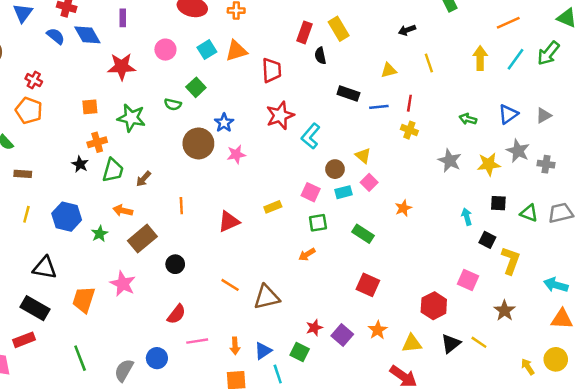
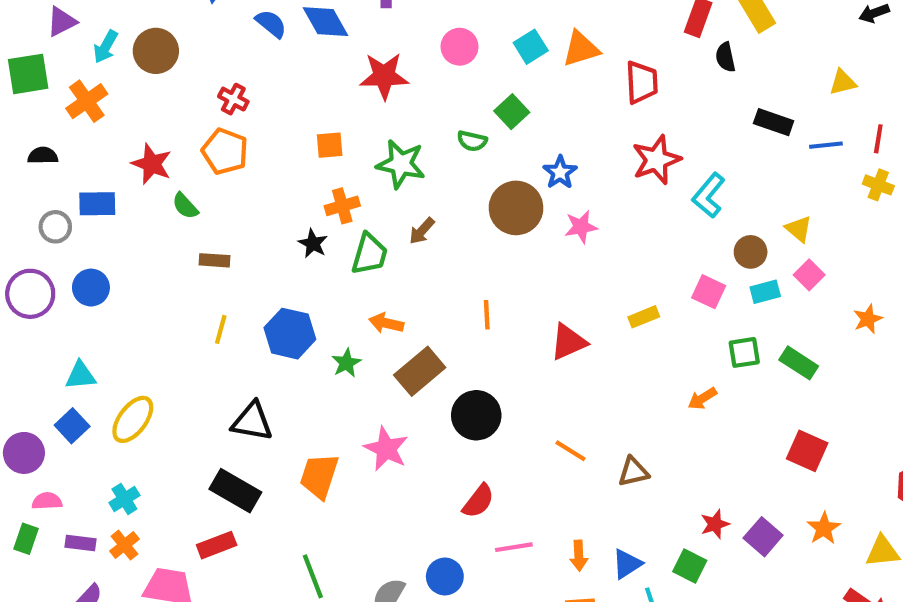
brown arrow: (144, 179) -> (422, 231), moved
green square: (318, 223) -> (744, 352), moved
black circle: (175, 264) -> (476, 415), size x1.5
brown triangle: (267, 297) -> (633, 472), size x0.7

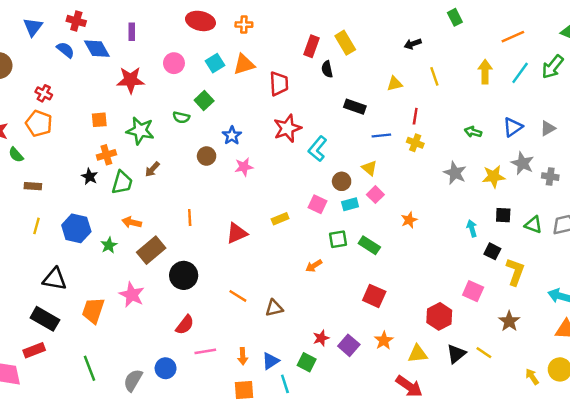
blue line: (826, 145) -> (381, 136), moved
brown circle: (516, 208) -> (207, 156), size x0.6

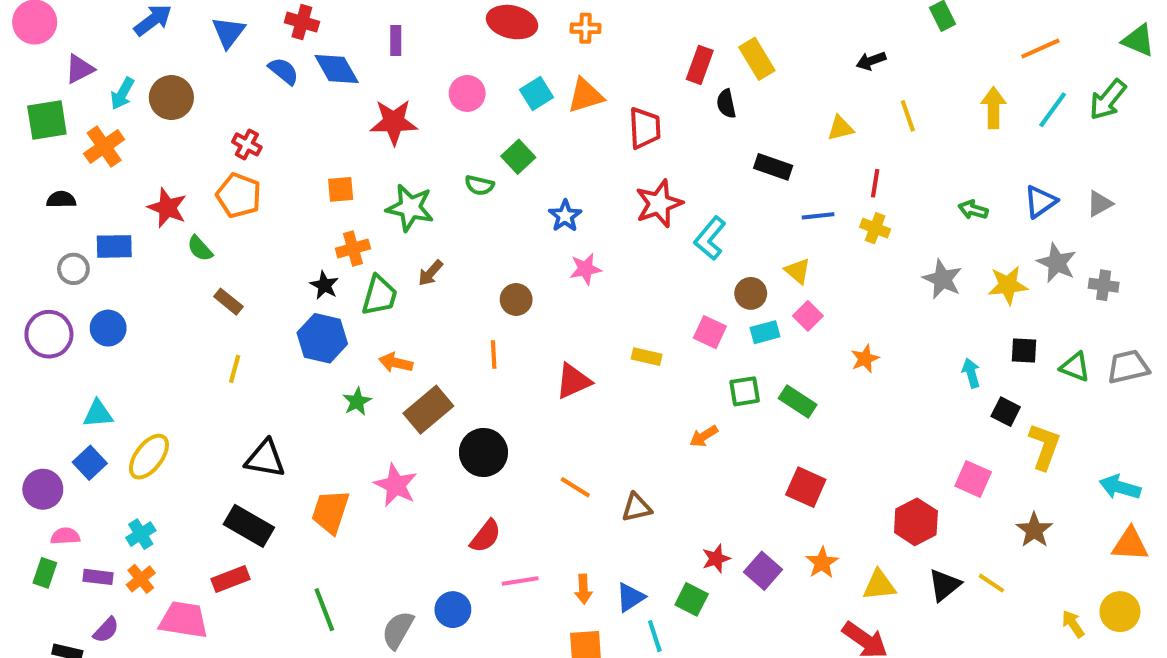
brown circle: (207, 156) -> (516, 300), moved
brown rectangle: (33, 186) -> (228, 302), turned 35
yellow rectangle: (280, 219) -> (647, 357), turned 35
blue hexagon: (76, 228) -> (322, 338), moved

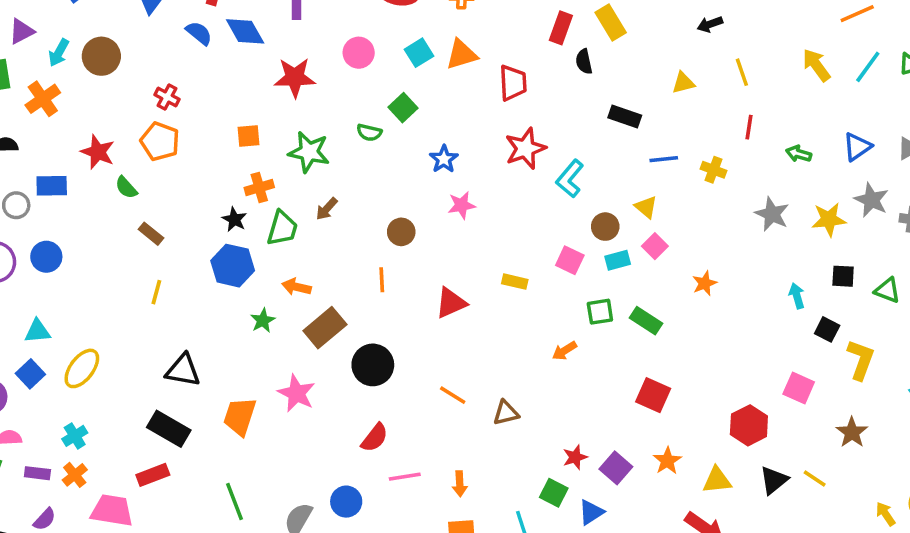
yellow arrow: (993, 108) -> (816, 65), turned -36
red line: (875, 183) -> (749, 127), moved
blue triangle: (630, 597) -> (591, 512), moved

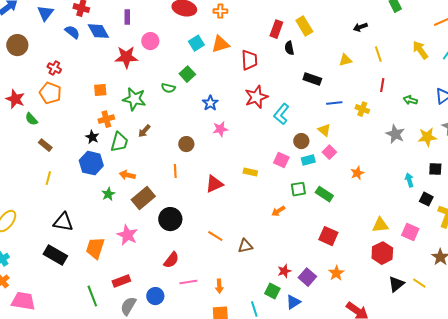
pink circle: (359, 53) -> (150, 41), moved
red rectangle: (153, 475) -> (121, 281), moved
yellow triangle: (717, 480) -> (380, 225), moved

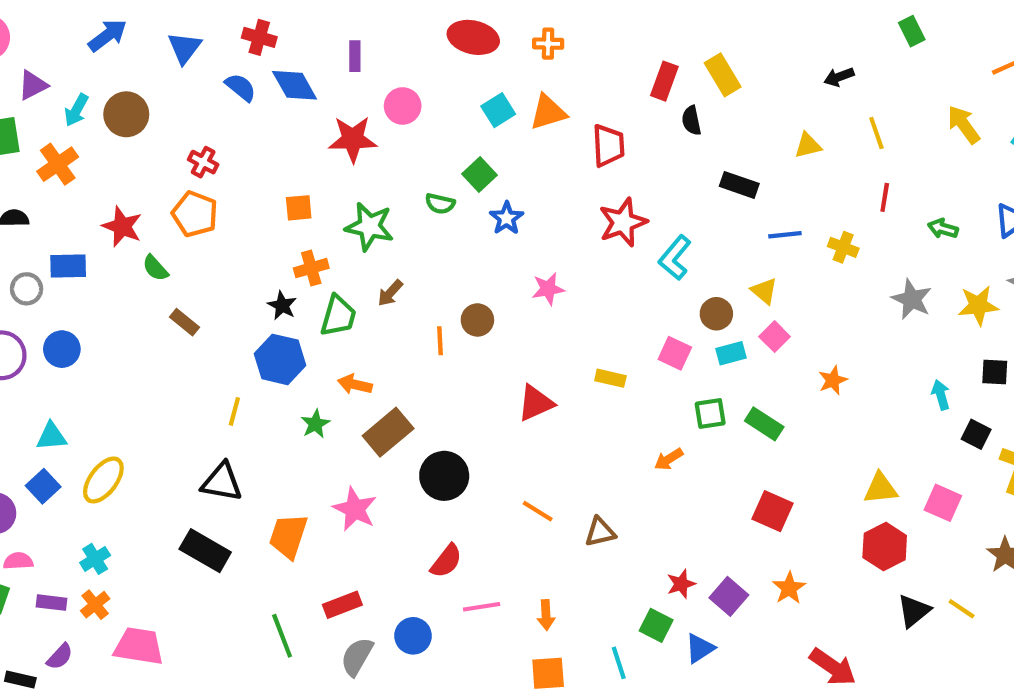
blue star: (210, 103) -> (507, 218), moved
orange line: (175, 171) -> (440, 341), moved
yellow line: (48, 178) -> (234, 411), moved

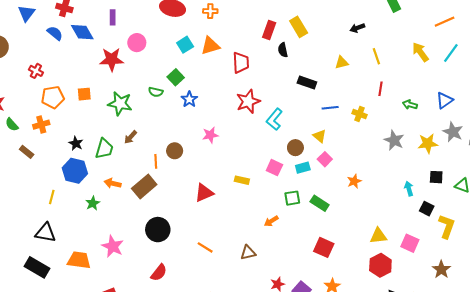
orange pentagon: (195, 214) -> (53, 97), moved, turned -30
orange cross: (311, 268) -> (41, 125), moved
brown rectangle: (388, 432) -> (144, 186), moved
brown triangle: (600, 532) -> (248, 253), moved
orange trapezoid: (288, 536) -> (79, 260), turned 80

